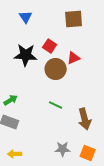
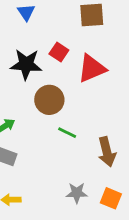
red triangle: (74, 58) -> (92, 68), size x1.6
brown circle: (56, 69) -> (49, 100), moved

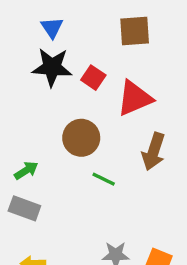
black star: (26, 64) -> (52, 67), moved
brown arrow: (107, 152) -> (154, 152), moved, turned 32

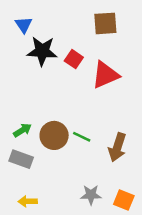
blue triangle: (52, 28) -> (24, 25), moved
brown circle: (81, 138) -> (54, 135), moved
brown arrow: (154, 152) -> (117, 147), moved

